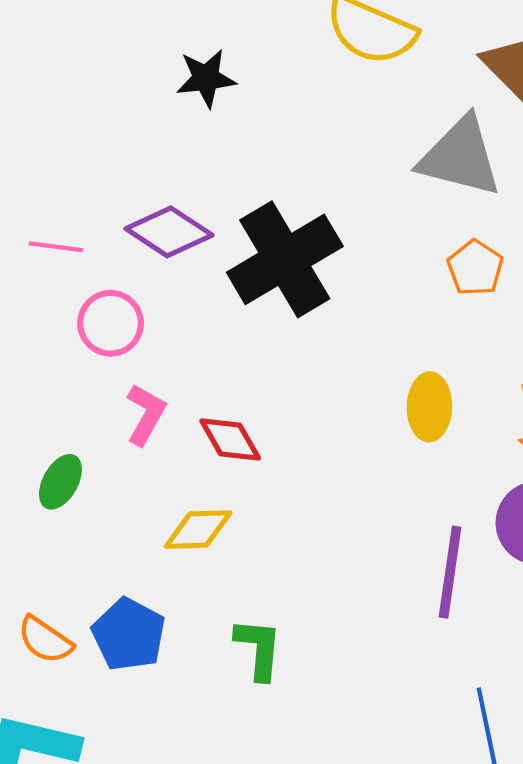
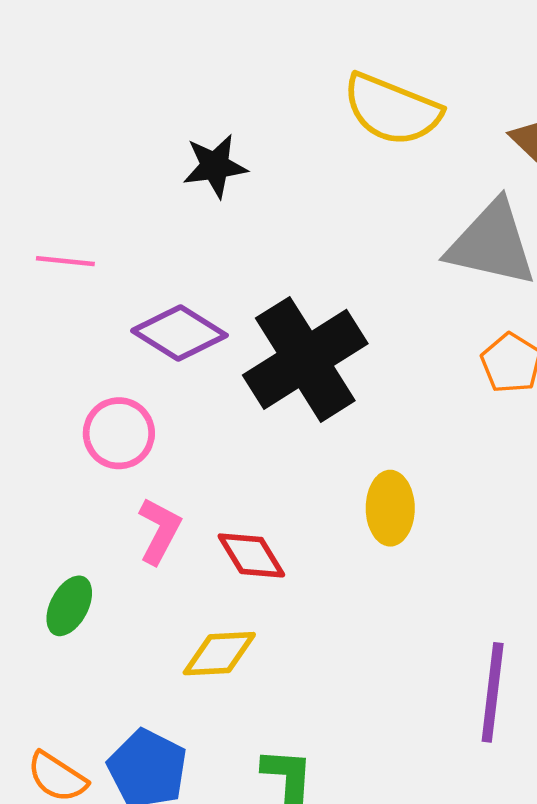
pink line: (56, 247) -> (65, 261), moved
yellow ellipse: (429, 407) -> (390, 508), moved

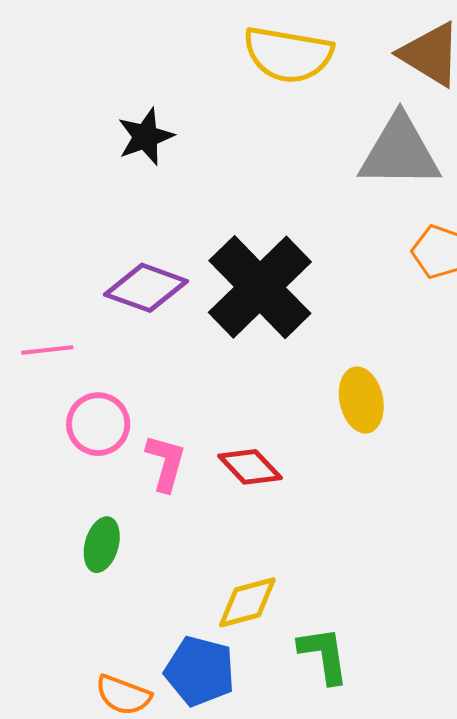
pink line: (65, 261) -> (47, 350), moved
pink circle: (119, 433) -> (98, 424), moved
yellow diamond: (219, 654) -> (247, 602), moved

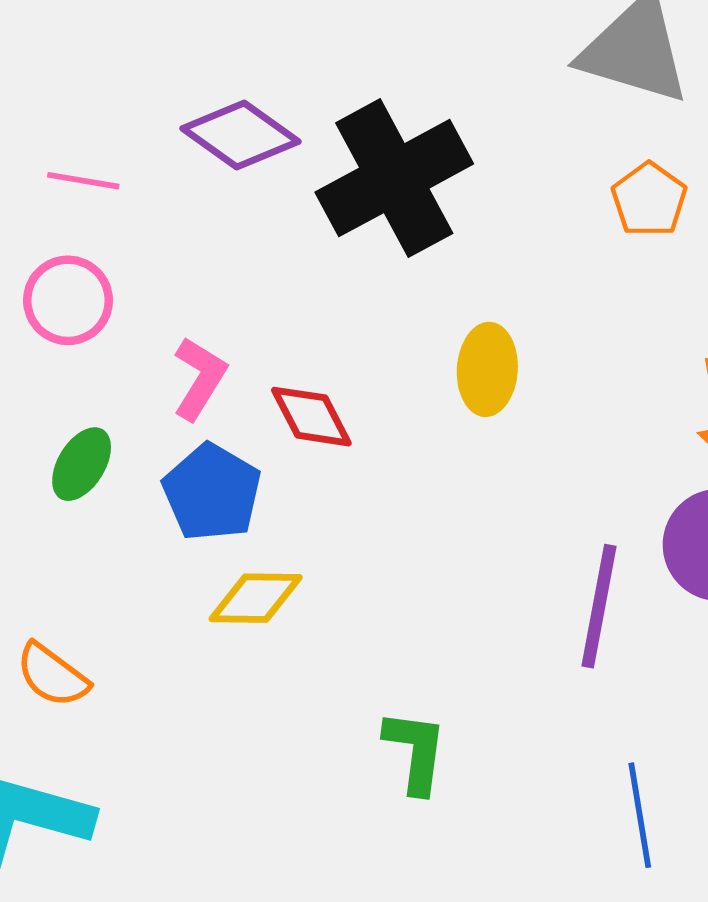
pink circle: (98, 424) -> (68, 300), moved
green L-shape: (324, 655) -> (415, 751), moved
blue pentagon: (200, 671) -> (212, 492), moved

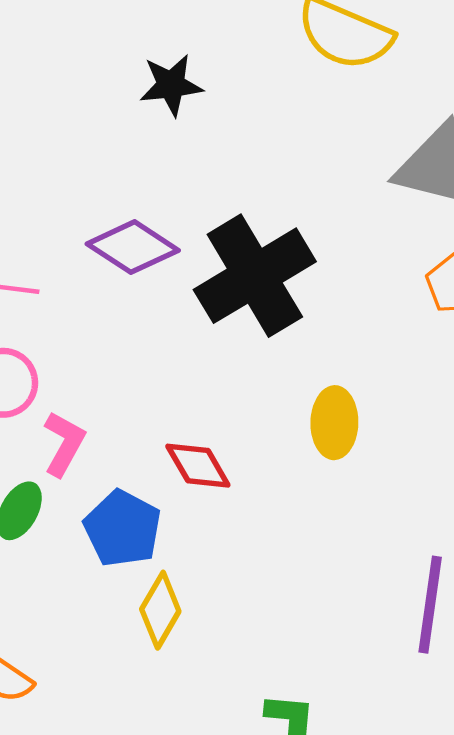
pink L-shape: (199, 378) -> (64, 444), moved
yellow diamond: (256, 598) -> (160, 610), turned -58

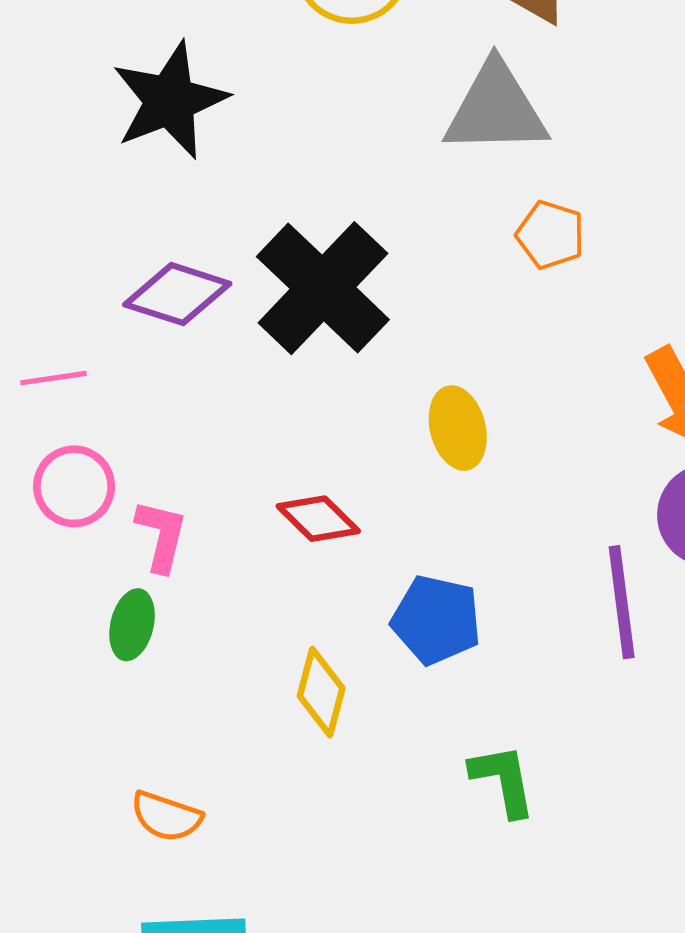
black star: (171, 85) -> (170, 100), size x1.6
blue pentagon: (123, 529) -> (436, 620), moved

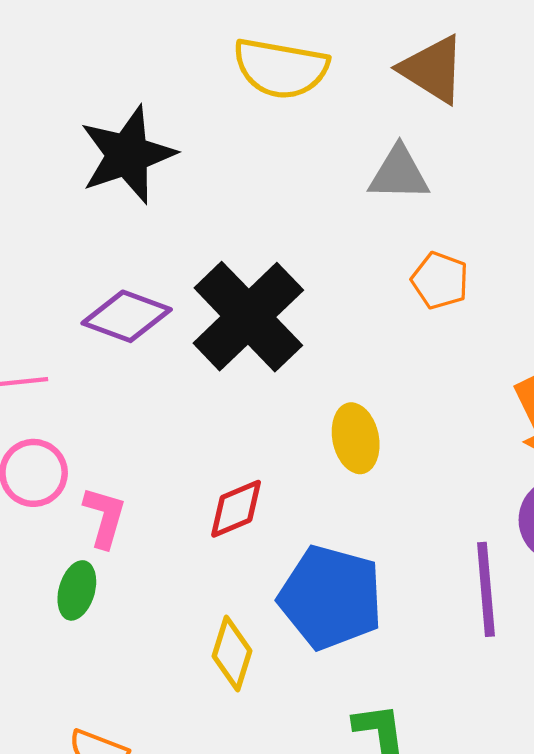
gray triangle: (496, 109) -> (399, 173), size x0.7
red diamond: (318, 519) -> (236, 509), turned -70
blue pentagon: (436, 620) -> (331, 597), size x1.4

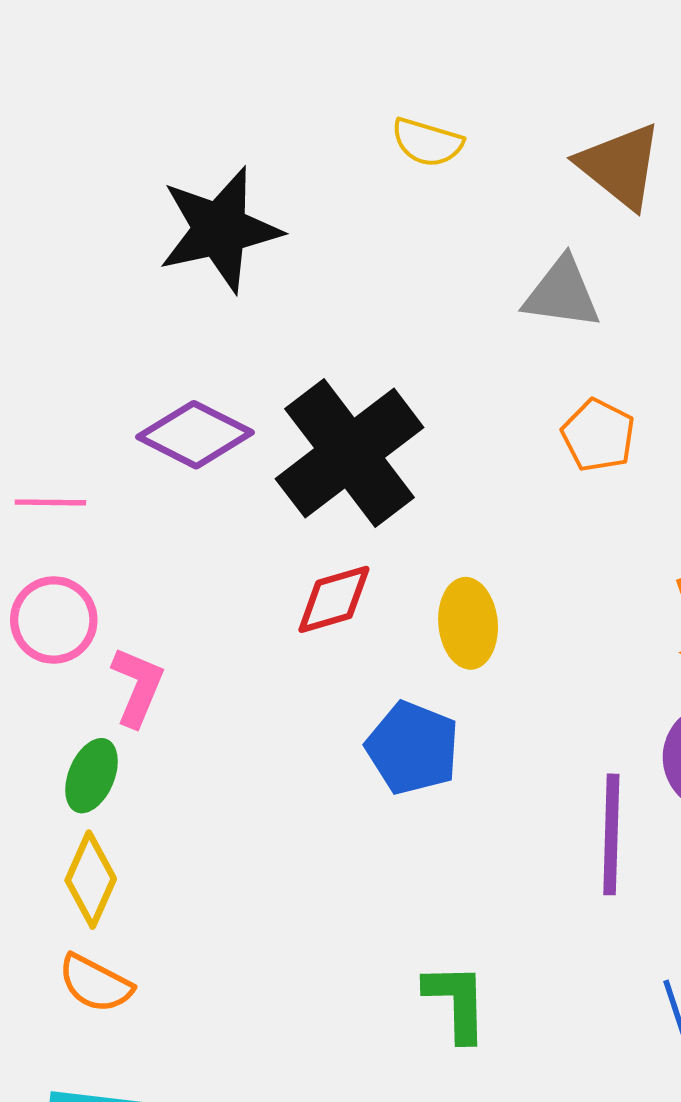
yellow semicircle: (281, 68) -> (427, 142), size x0.6
red diamond: (236, 509) -> (334, 599), moved
blue pentagon: (331, 597) -> (413, 748), moved, size x0.7
yellow diamond: (232, 653) -> (91, 880), moved

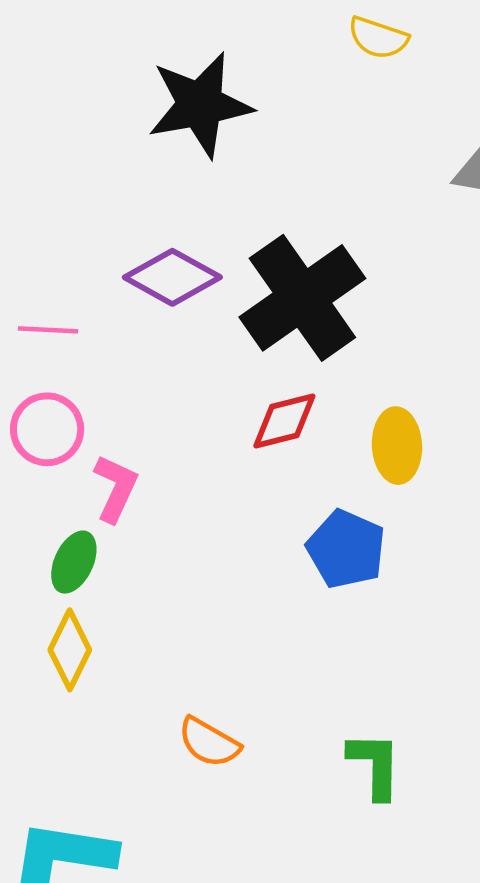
orange semicircle: (95, 983) -> (209, 742), moved

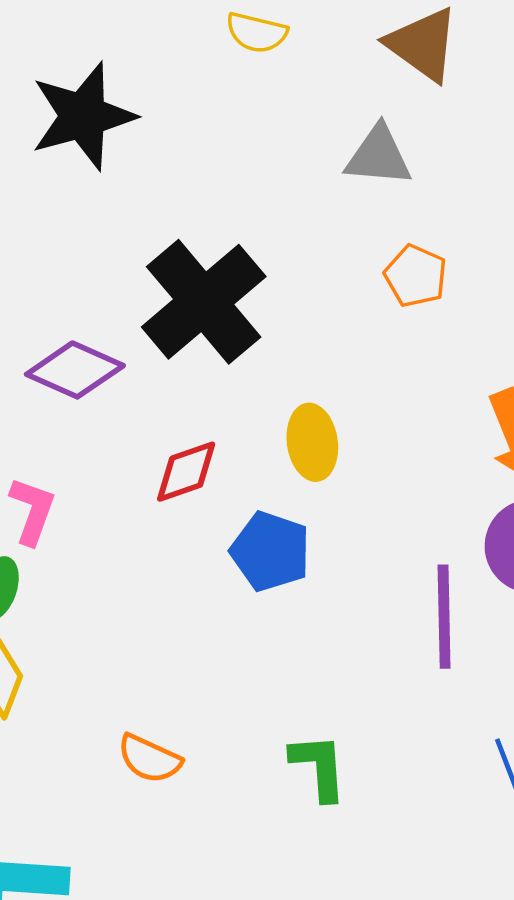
purple diamond: (172, 277) -> (75, 370), moved
red diamond: (284, 421) -> (186, 472), moved

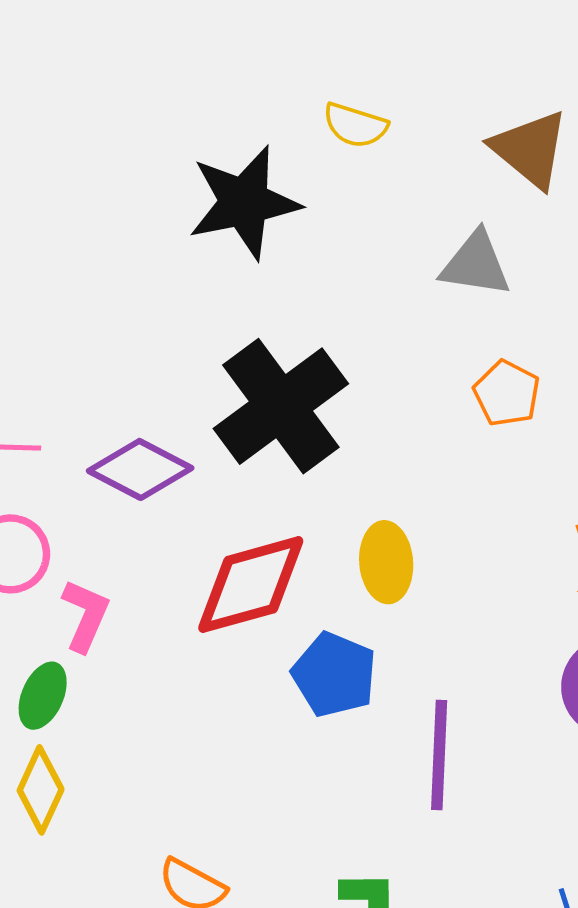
black star: (83, 116) -> (244, 202), moved
red diamond: (186, 472) -> (251, 585), size x1.6
purple line: (444, 617) -> (439, 755), moved

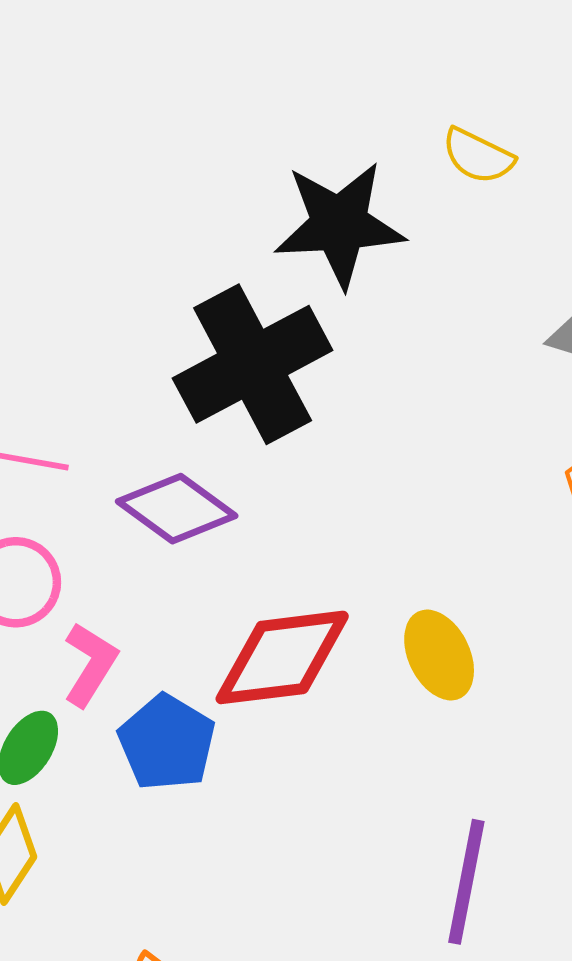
black cross: (281, 406) -> (253, 364), moved
yellow ellipse: (386, 562) -> (439, 655), turned -30
blue pentagon: (334, 675) -> (167, 743), moved

